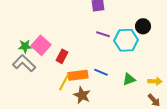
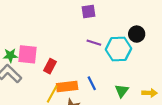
pink square: (41, 45) -> (27, 54), turned -36
blue line: (101, 72) -> (92, 83), turned 40
green triangle: (129, 79) -> (122, 91), turned -32

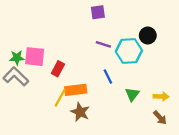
blue line: (92, 83) -> (108, 77), moved

